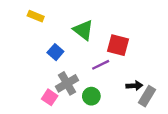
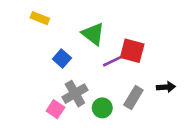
purple line: (101, 65) -> (113, 61), moved
black arrow: (134, 86) -> (166, 87), moved
gray rectangle: (147, 96) -> (133, 97), moved

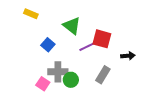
black arrow: (166, 87) -> (128, 56), moved
gray cross: (75, 94) -> (58, 72), turned 30
green circle: (102, 108) -> (71, 80), moved

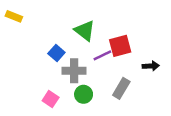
yellow rectangle: (31, 14) -> (14, 16), moved
red square: (102, 39) -> (120, 46), turned -30
gray cross: (58, 72) -> (74, 71), moved

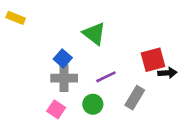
red square: (120, 46) -> (153, 60), moved
purple line: (102, 55) -> (106, 77), moved
gray cross: (74, 71) -> (64, 78), moved

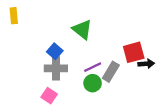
yellow rectangle: (16, 18) -> (14, 16), turned 63
gray rectangle: (135, 98) -> (111, 72), moved
green circle: (93, 104) -> (93, 83), moved

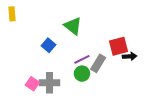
gray cross: (56, 68) -> (50, 83), moved
pink square: (49, 96) -> (32, 84), moved

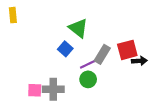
blue square: (49, 45) -> (65, 49), moved
gray rectangle: (98, 63) -> (102, 54), moved
pink square: (32, 84) -> (35, 90), turned -32

